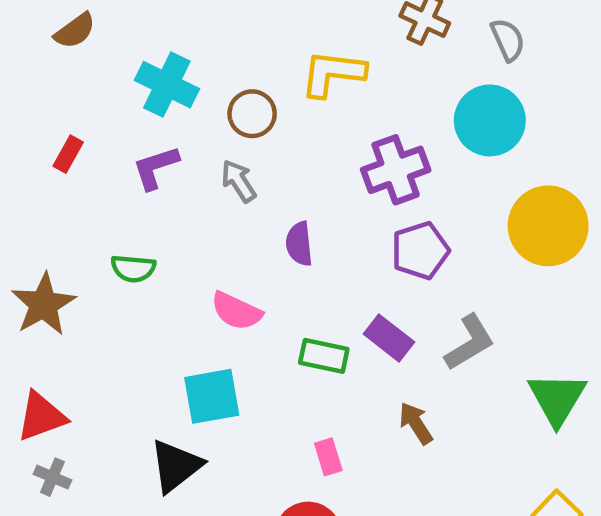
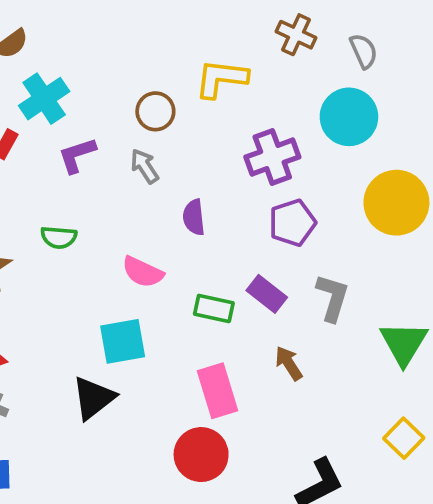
cyan cross: (167, 85) -> (44, 99), moved, turned 30
gray L-shape: (470, 342) -> (333, 298), turned -42
pink rectangle: (328, 457) -> (218, 391), size x1.8

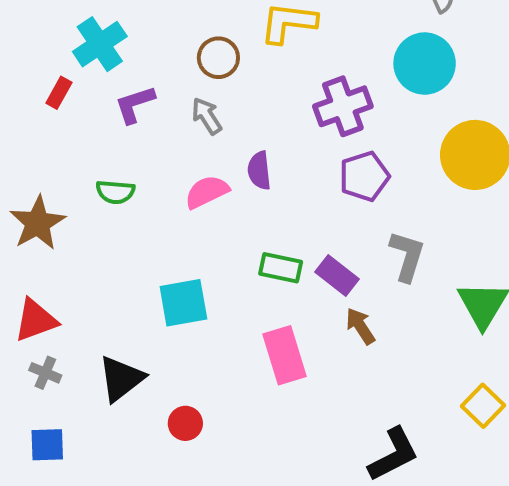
pink semicircle: (143, 272) -> (207, 192), moved, turned 129
purple rectangle: (267, 294) -> (337, 276), moved
black triangle: (93, 398) -> (121, 379), moved
red circle: (201, 455) -> (185, 423), moved, size x0.6

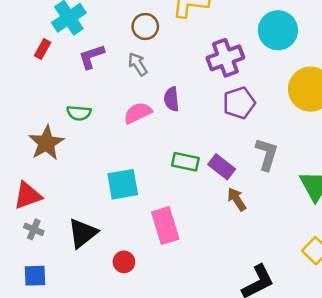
brown star: (38, 223) -> (46, 143), moved
pink rectangle: (285, 355) -> (165, 226), moved

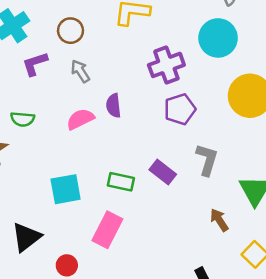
brown circle: (145, 26) -> (71, 31), moved
green rectangle: (185, 162) -> (121, 182), moved
brown arrow: (237, 199) -> (219, 220), moved
pink rectangle: (165, 226) -> (107, 230), turned 44

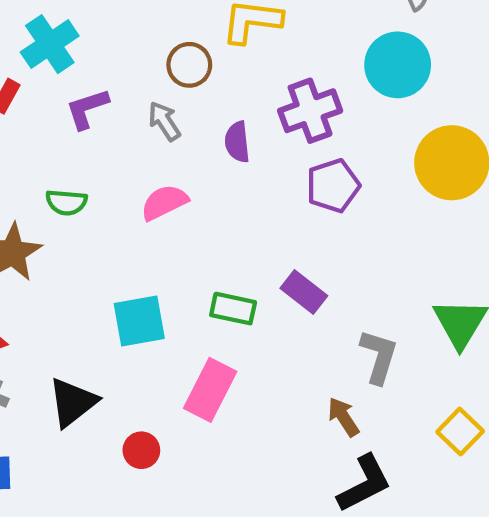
brown circle: (71, 31) -> (189, 65), moved
purple semicircle: (114, 106) -> (237, 142), moved
gray L-shape: (207, 160) -> (379, 356), moved
brown arrow: (219, 220) -> (343, 417), moved

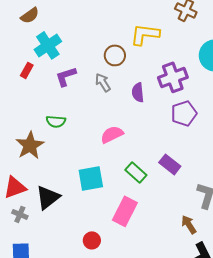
pink semicircle: (164, 202) -> (112, 134), moved
green rectangle: (233, 309) -> (136, 172), turned 30
black triangle: (73, 402) -> (48, 197), moved

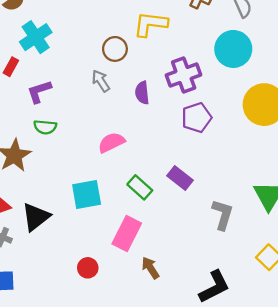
purple L-shape: (66, 76) -> (39, 92), moved
brown arrow: (189, 224) -> (150, 268), moved

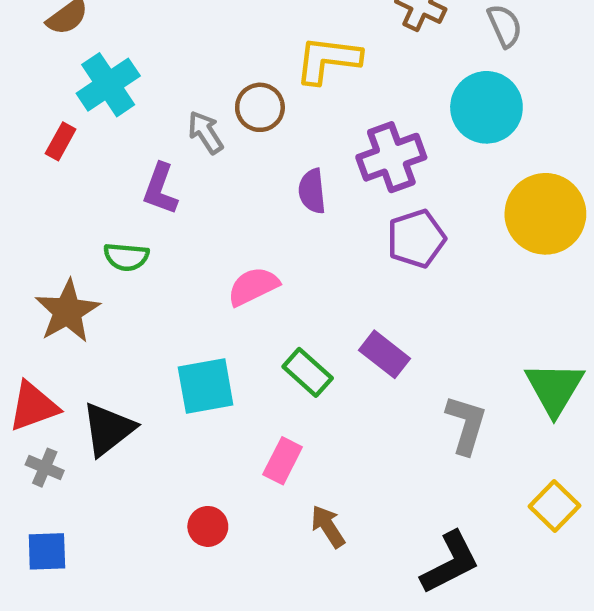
gray arrow: (101, 81) -> (206, 132), moved
purple L-shape: (39, 92) -> (160, 189), moved, turned -52
pink rectangle: (127, 234) -> (283, 461), size x0.7

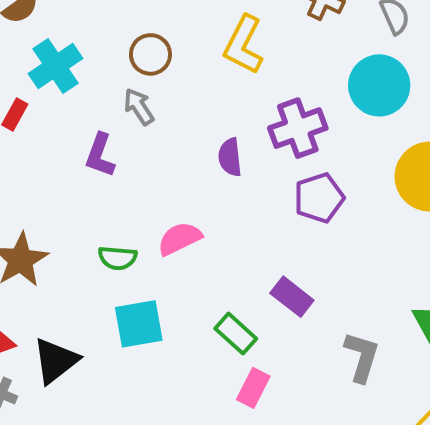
yellow L-shape: (328, 60) -> (243, 45), turned -70
brown circle: (260, 107) -> (150, 54), moved
green semicircle: (126, 257) -> (117, 258), moved
green rectangle: (308, 372) -> (236, 334), moved
pink rectangle: (283, 461) -> (253, 388), moved

